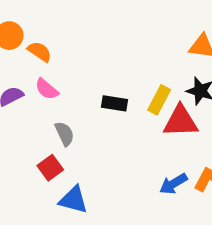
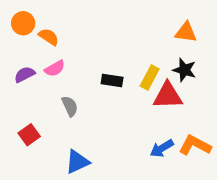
pink semicircle: (47, 89) -> (55, 68), turned -70
red square: (50, 168) -> (29, 135), moved
blue triangle: (73, 200) -> (77, 162), turned -40

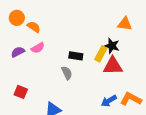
black star: (184, 70) -> (112, 46), moved
gray semicircle: (70, 106) -> (67, 73), moved
red square: (29, 135) -> (21, 92), turned -32

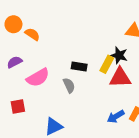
pink semicircle: (38, 48) -> (38, 78), moved, size x1.5
red square: (21, 92) -> (18, 106), turned -32

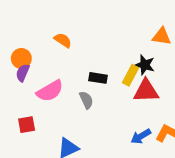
orange circle: (13, 24) -> (21, 58), moved
orange semicircle: (32, 34) -> (63, 40), moved
purple semicircle: (15, 62) -> (23, 73), turned -40

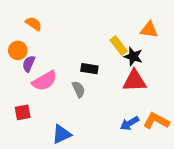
orange semicircle: (63, 40) -> (34, 24), moved
purple semicircle: (23, 73) -> (29, 64), moved
yellow rectangle: (130, 75) -> (119, 46), moved, turned -66

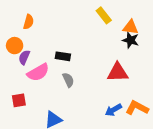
orange semicircle: (34, 24) -> (29, 22), turned 72
yellow rectangle: (119, 46) -> (104, 15), moved
black star: (133, 56) -> (131, 40), moved
black rectangle: (89, 69) -> (63, 56), moved

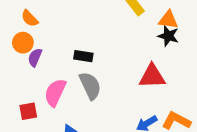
orange semicircle: (29, 22) -> (30, 18), moved, turned 120
pink semicircle: (38, 72) -> (55, 92), moved, turned 145
gray semicircle: (68, 80) -> (90, 86), size x1.5

